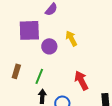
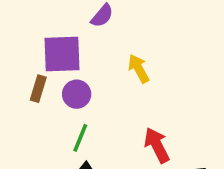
purple circle: (49, 46) -> (77, 94), moved
brown rectangle: (16, 71) -> (38, 89), moved

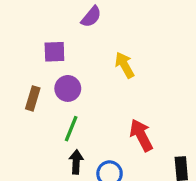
purple square: (62, 54) -> (54, 52), size x0.6
brown rectangle: (38, 89) -> (33, 98), moved

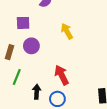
green line: (71, 129) -> (17, 77), moved
red arrow: (141, 135) -> (62, 75), moved

